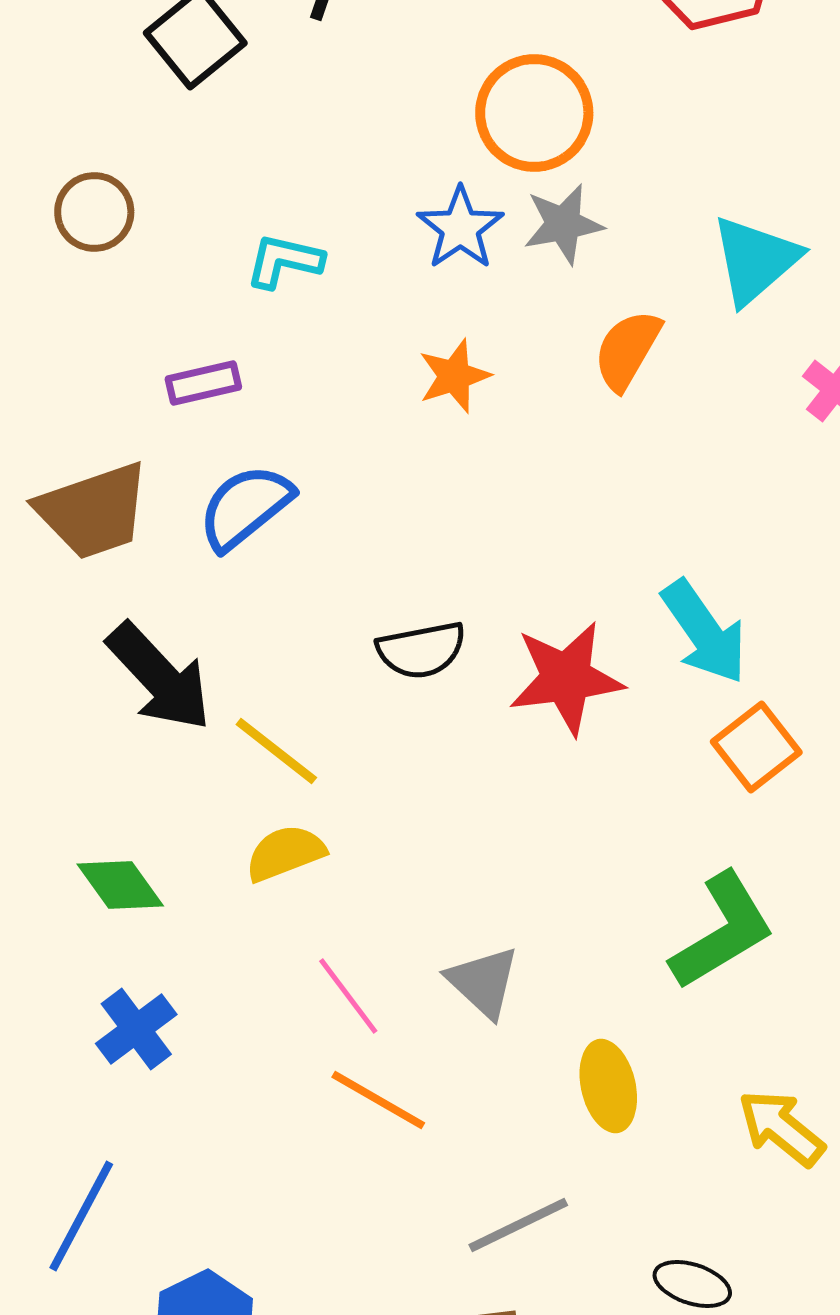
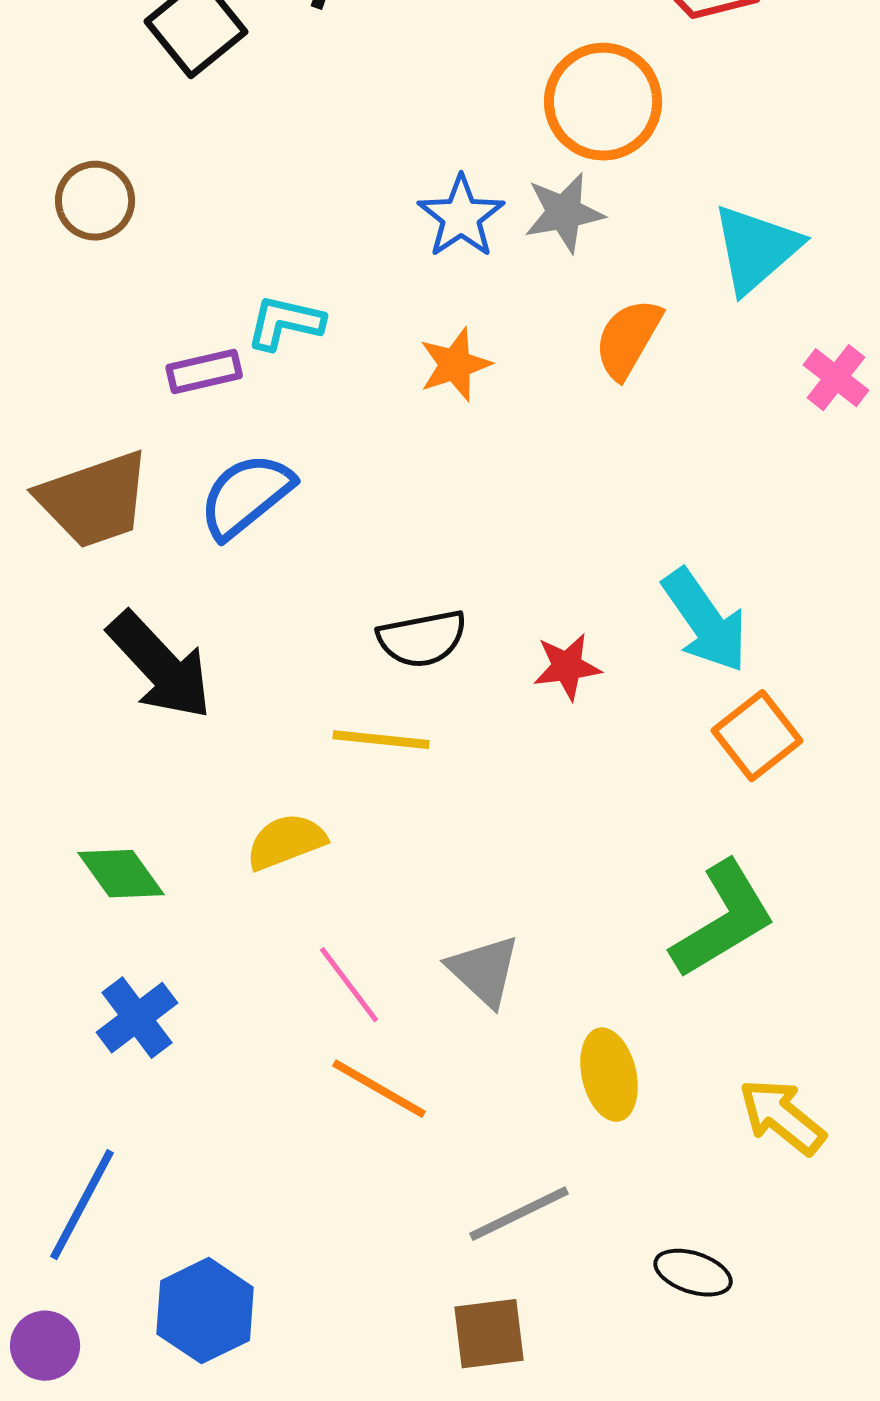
orange circle: (534, 113) -> (603, 102), moved
cyan L-shape: (284, 261) -> (285, 323), moved
red star: (566, 678) -> (567, 667), size x0.6
yellow line: (276, 751) -> (381, 740), moved, turned -32

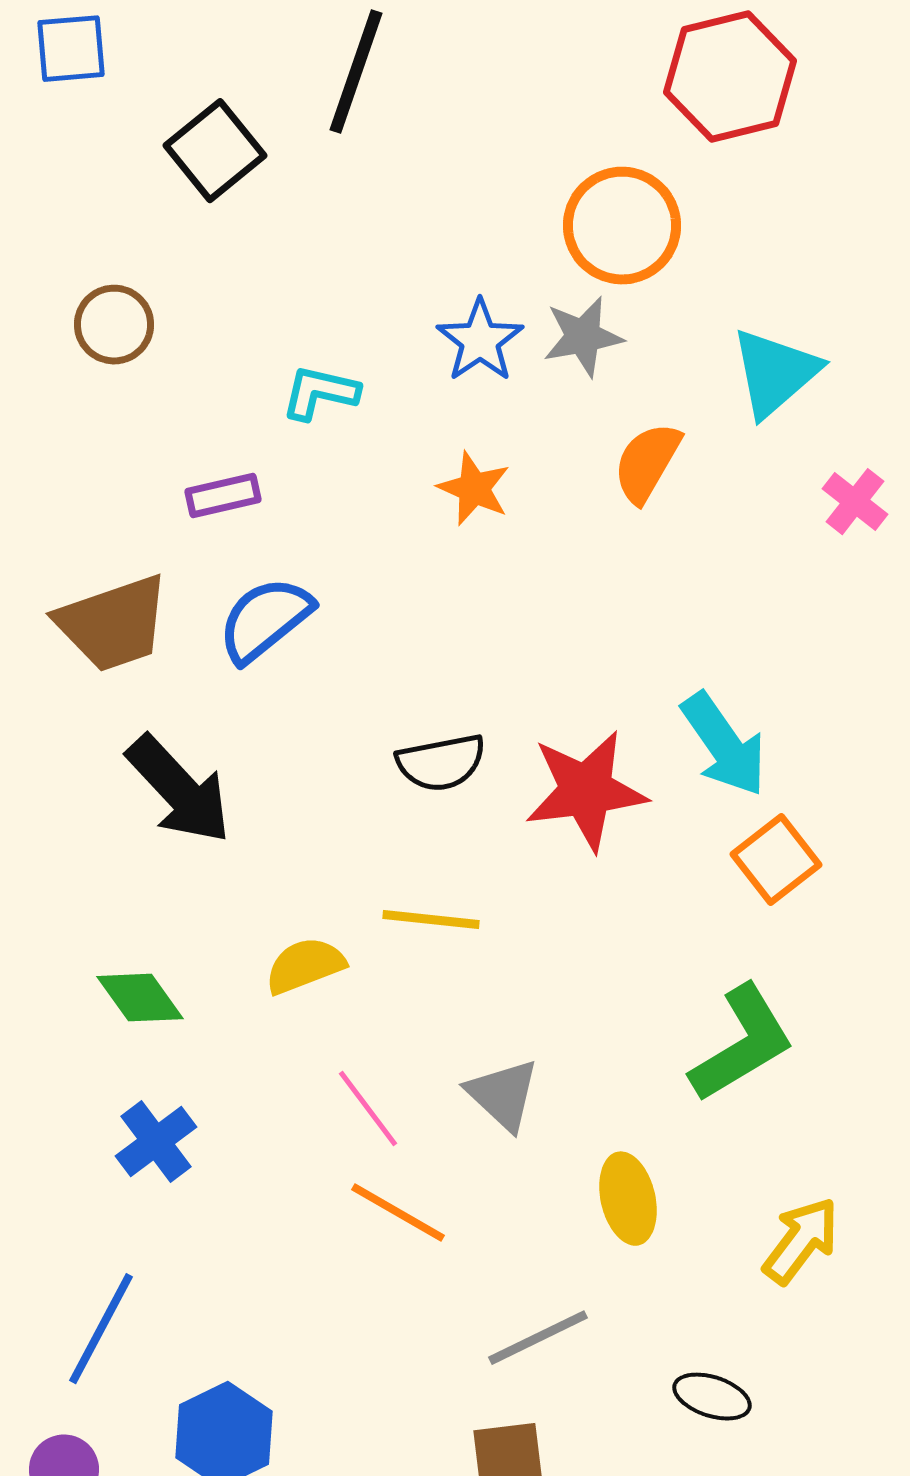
cyan L-shape: (285, 323) -> (320, 393), moved
orange star: (455, 365) -> (474, 489), turned -30
red star: (567, 667) -> (586, 791), size x1.8
yellow line: (381, 740) -> (431, 920), moved
yellow arrow: (782, 1117) -> (801, 1241), turned 88

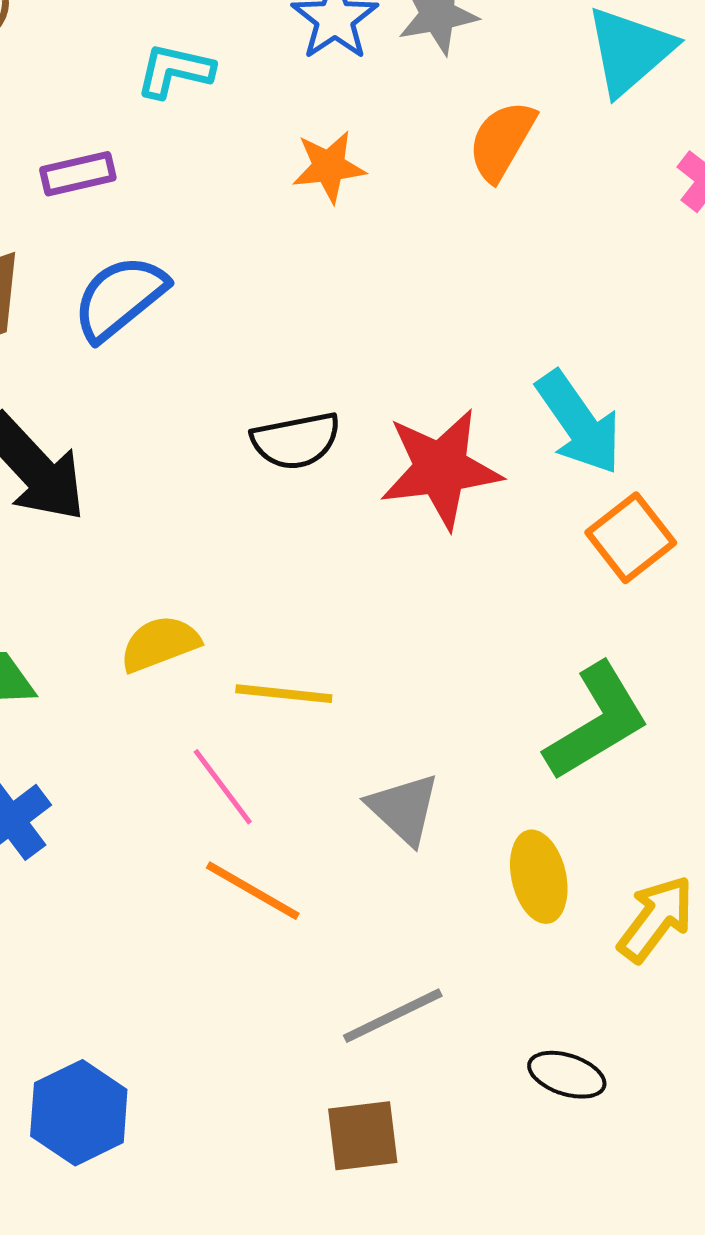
orange star: (474, 489) -> (329, 167), turned -30
yellow line: (431, 920) -> (284, 694), moved
gray triangle: (503, 1095) -> (404, 809), moved
yellow ellipse: (628, 1199) -> (539, 877), moved

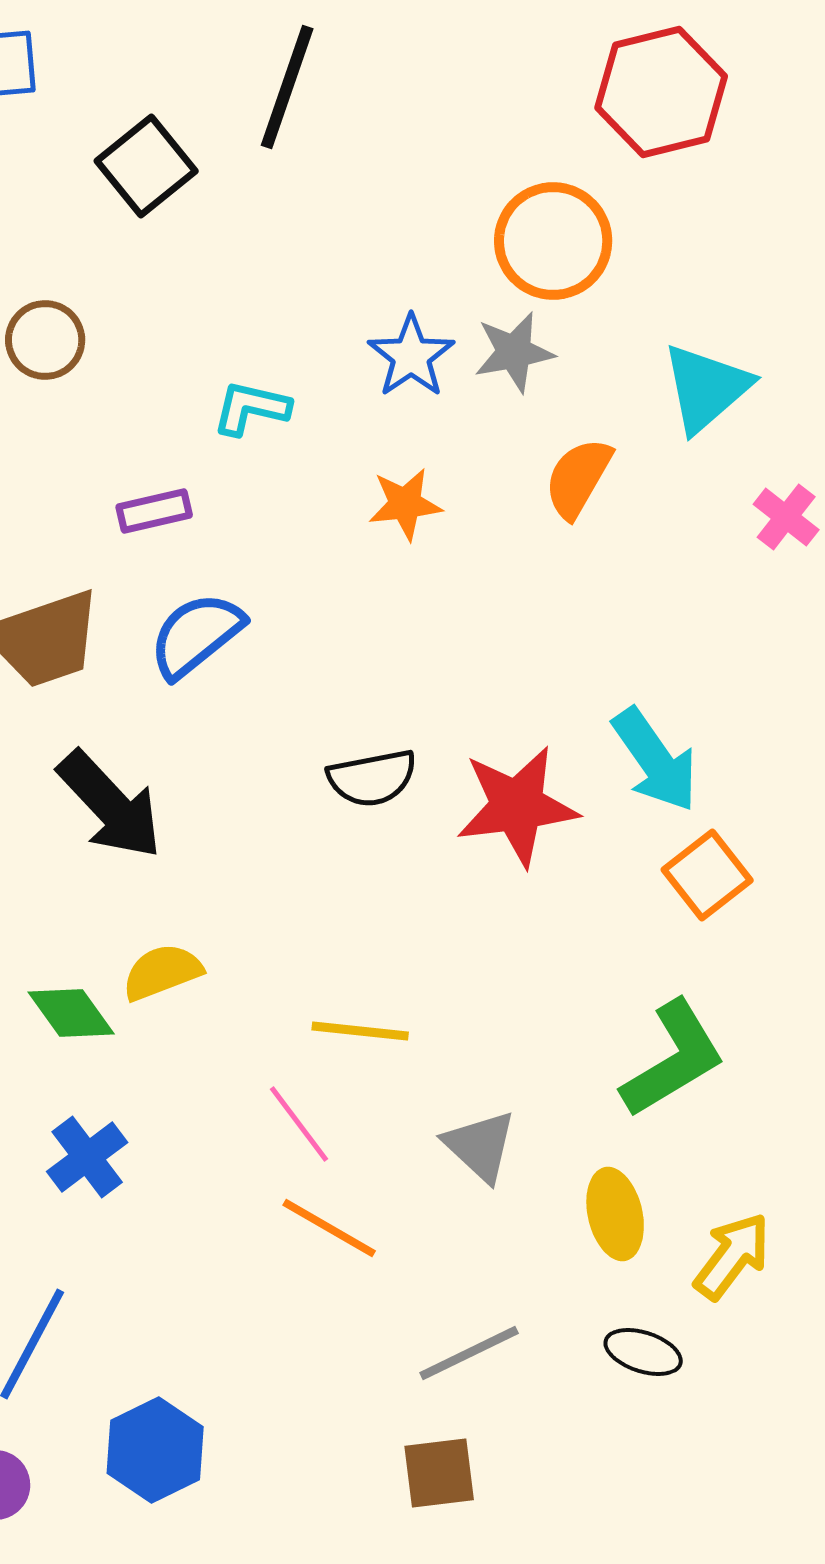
yellow semicircle: (160, 644) -> (162, 972), moved
black ellipse: (567, 1075) -> (643, 1352), moved

